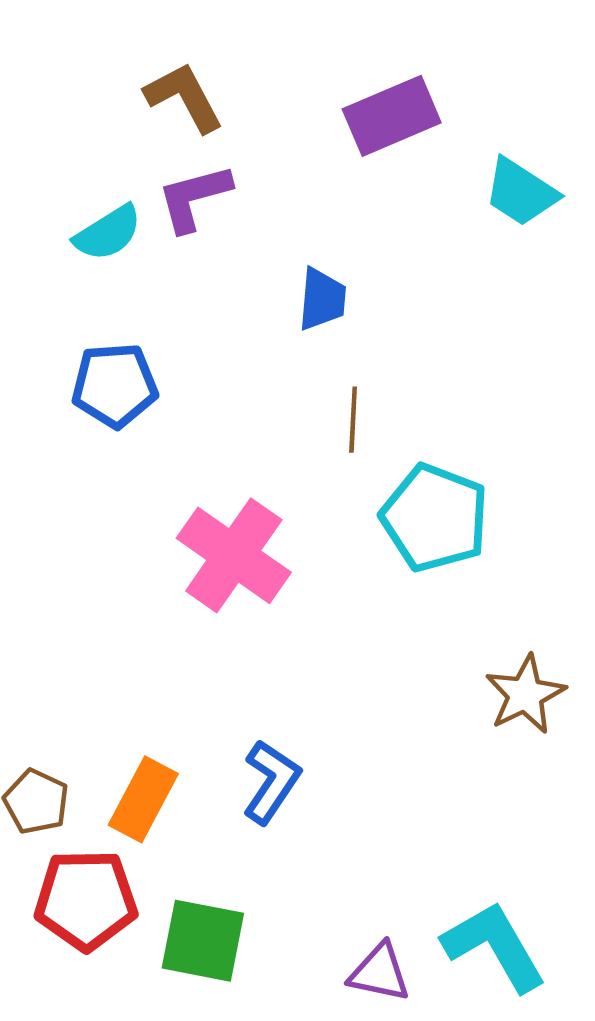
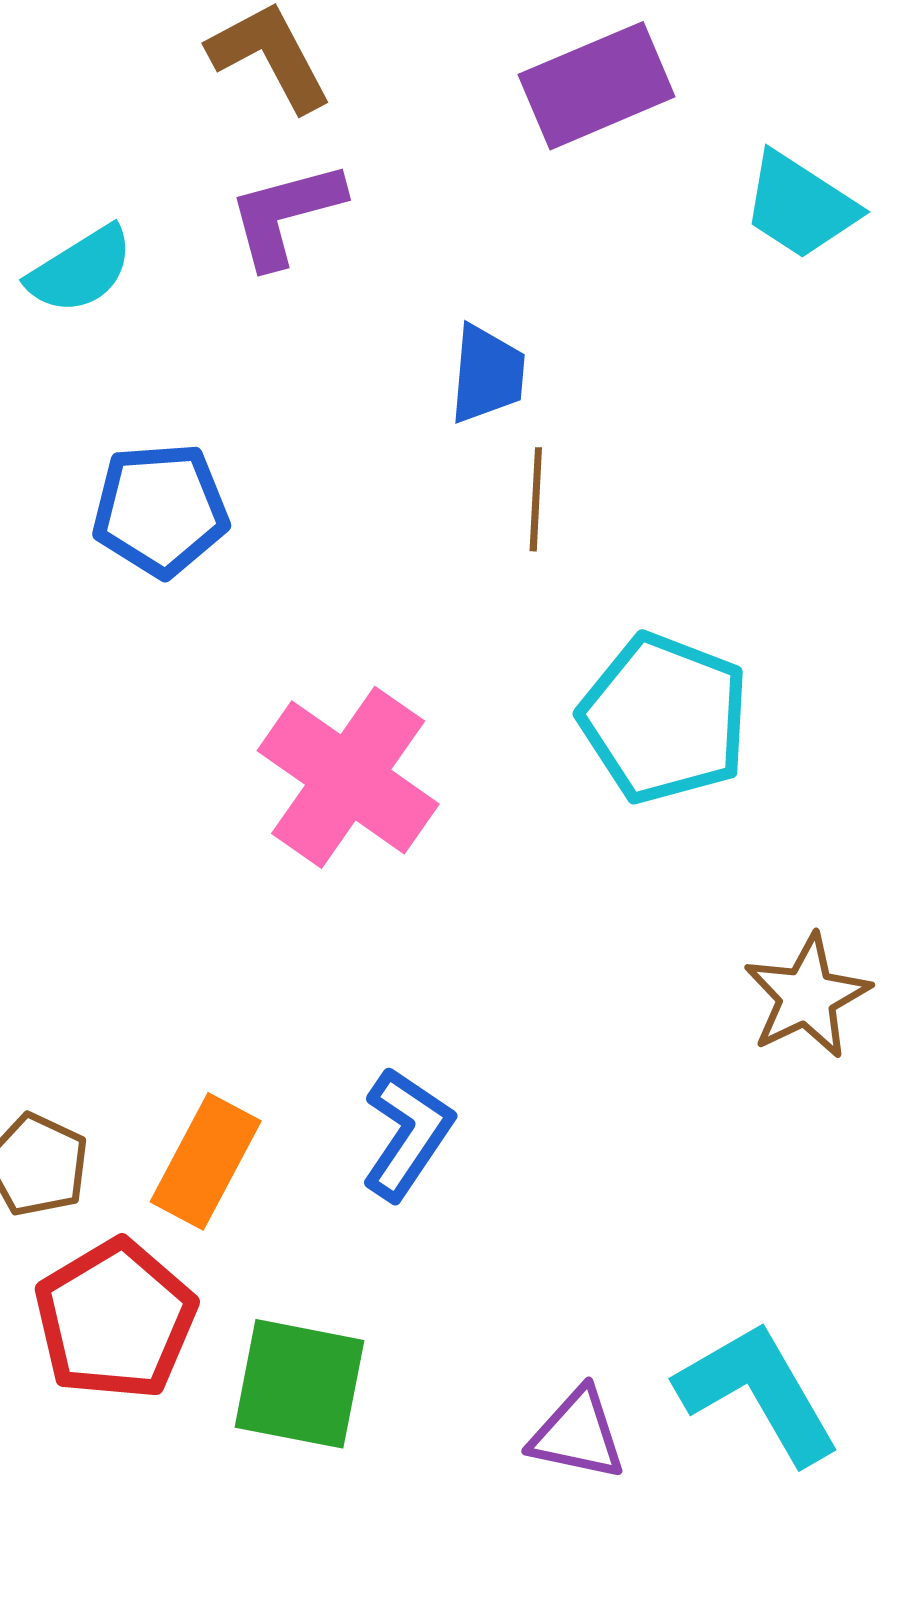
cyan semicircle: (108, 233) -> (80, 270), moved
brown line: (353, 420) -> (536, 499), moved
red pentagon: (86, 900) -> (115, 1320), turned -30

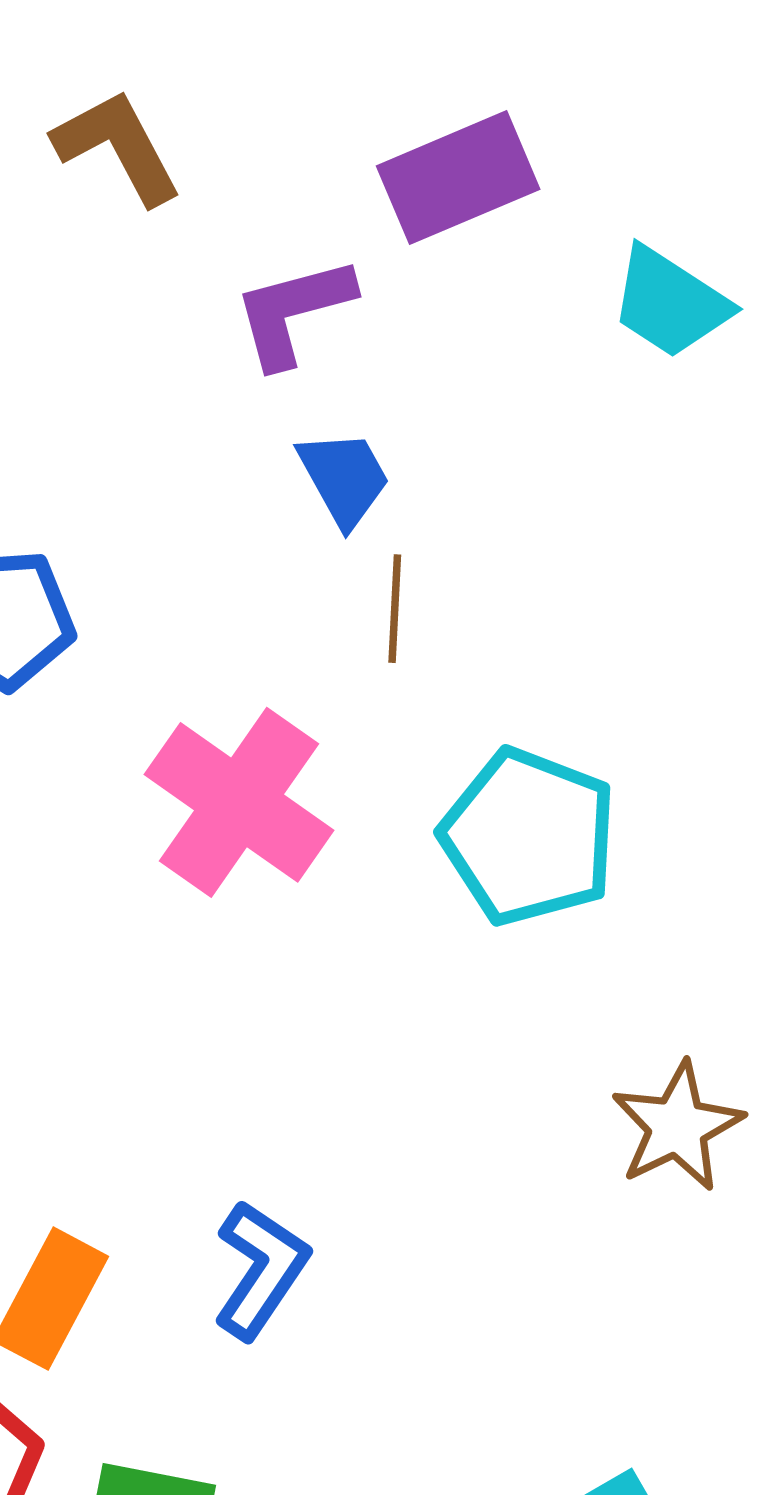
purple L-shape: (286, 214) -> (293, 312), moved
blue trapezoid: (487, 374) -> (344, 478), turned -34
pink cross: (348, 777) -> (239, 802), moved

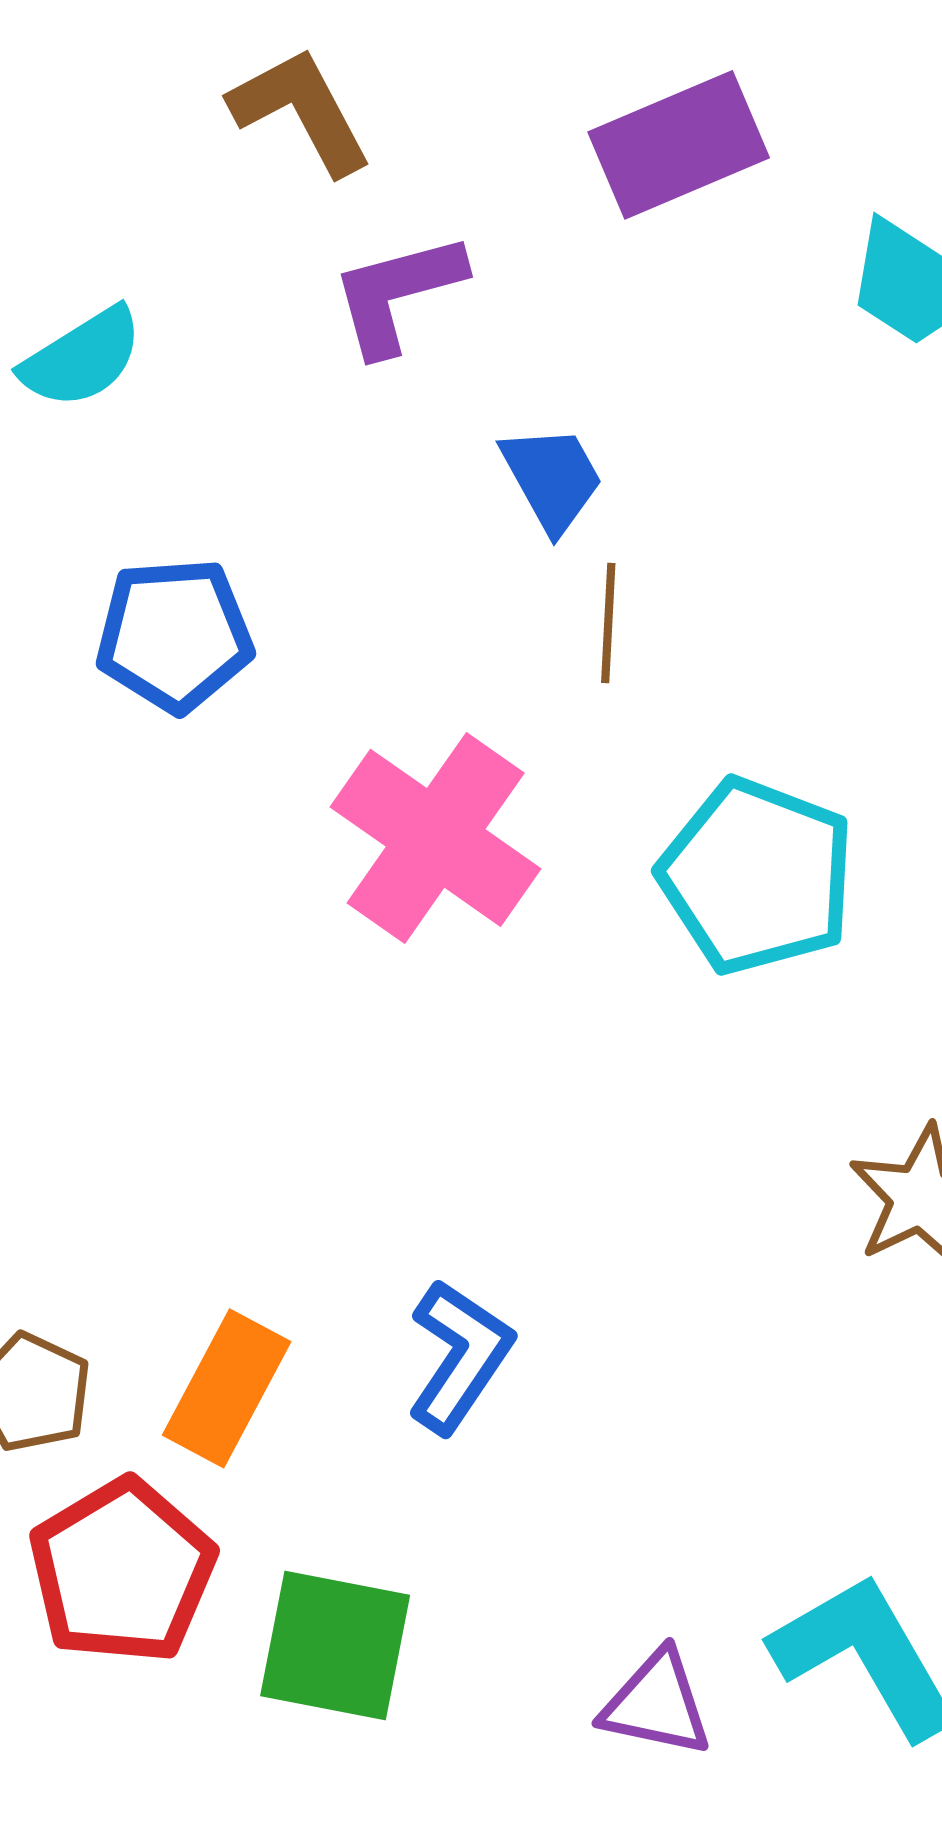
purple L-shape: (293, 312) -> (397, 294), moved

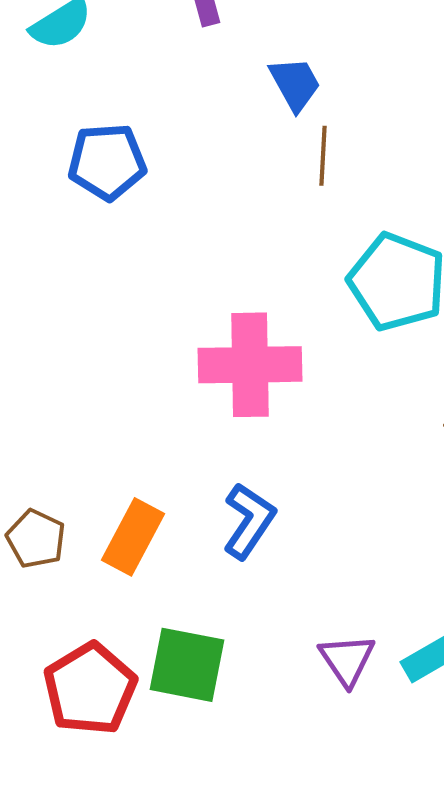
pink cross: (436, 838) -> (250, 365), moved, turned -36
red pentagon: (122, 1571) -> (90, 689), moved
purple triangle: (657, 1704) -> (347, 660), moved, turned 44

